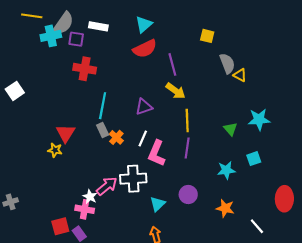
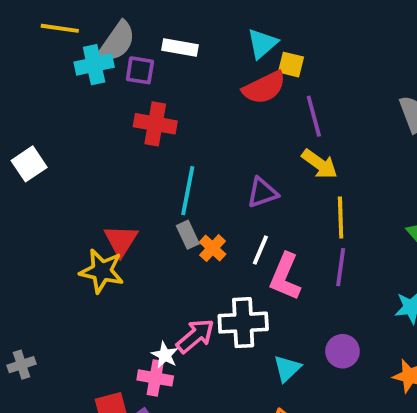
yellow square: (207, 36) -> (291, 65), moved
yellow star: (55, 150) -> (102, 271), size x1.6

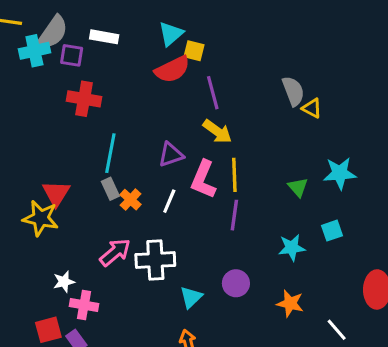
pink L-shape: (285, 277) -> (203, 179), moved
pink arrow: (195, 336) -> (115, 252), moved
white star: (165, 355) -> (64, 282), moved, turned 30

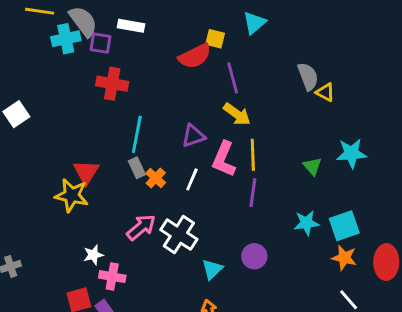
gray semicircle: (53, 32) -> (83, 21), turned -72
cyan triangle: (171, 34) -> (254, 23), moved
cyan square: (332, 231) -> (344, 226), moved, size x1.5
white cross: (155, 260) -> (179, 235), turned 36
orange star: (290, 303) -> (344, 258), moved

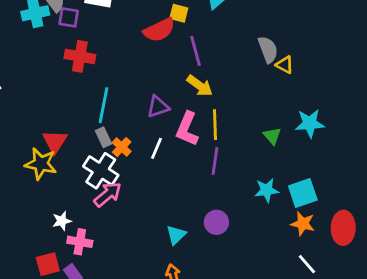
white cross: (179, 235) -> (101, 171), moved

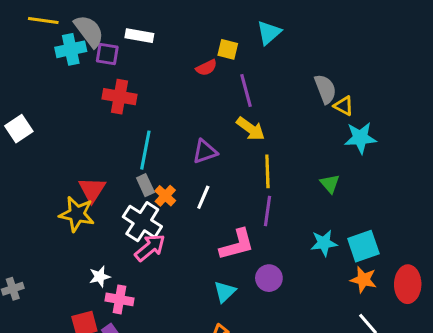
red semicircle: (159, 30) -> (206, 68), size x0.6
cyan star: (310, 123) -> (360, 138), moved
pink L-shape: (187, 129) -> (237, 245), moved, turned -128

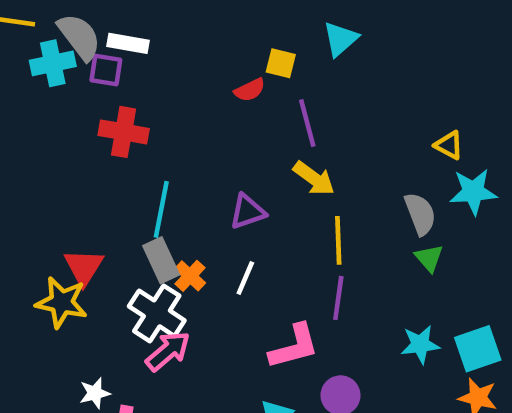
white rectangle: (139, 36) -> (128, 43), moved
gray semicircle: (325, 89) -> (420, 214), moved
gray rectangle: (145, 185) -> (161, 260), size x1.4

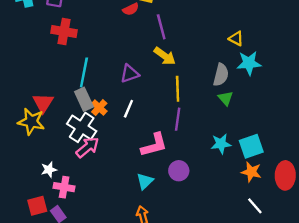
gray semicircle: (420, 214) -> (221, 75), turned 35

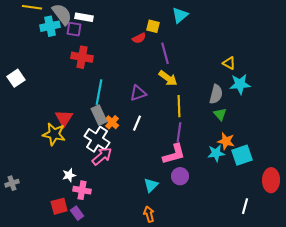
pink L-shape: (154, 145) -> (174, 154), moved
orange star: (251, 172) -> (226, 141), moved
white line: (255, 206) -> (245, 206), turned 56

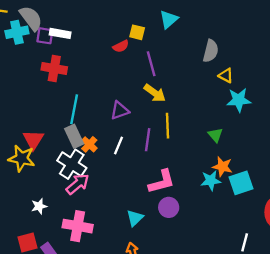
white rectangle: (84, 17) -> (60, 33), moved
gray semicircle: (216, 94) -> (211, 51), moved
purple line: (179, 132) -> (148, 140), moved
pink cross: (82, 190) -> (78, 226), moved, size x1.4

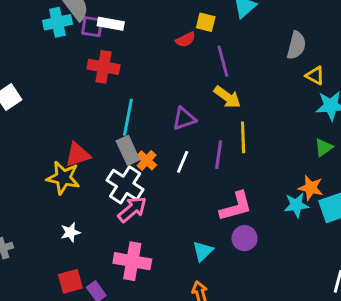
green triangle: (215, 135) -> (324, 147), moved, turned 35
red triangle: (33, 140) -> (78, 155), turned 40
white star: (39, 206) -> (70, 232), moved

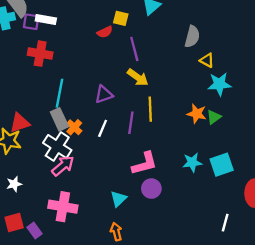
orange star: (311, 188) -> (197, 114), moved

